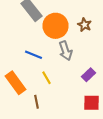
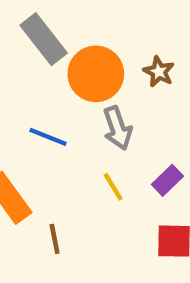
yellow line: (46, 78) -> (113, 187), moved

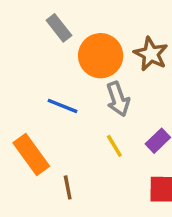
gray rectangle: (44, 39) -> (59, 28), size x0.7
brown star: (159, 72) -> (151, 54), size x1.4

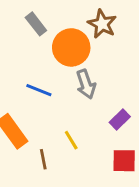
brown star: (151, 54) -> (102, 24), moved
yellow line: (114, 146) -> (71, 140), moved

